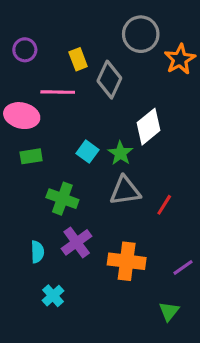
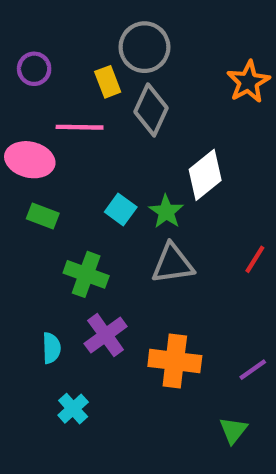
gray circle: (141, 34) -> (144, 47), moved
green rectangle: (31, 156) -> (43, 216), turned 30
red line: (164, 205) -> (255, 259), moved

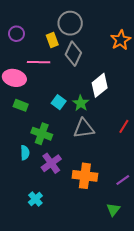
cyan semicircle: (51, 348) -> (25, 153), moved

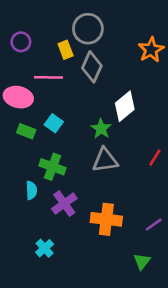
cyan square: (59, 102) -> (54, 123), moved

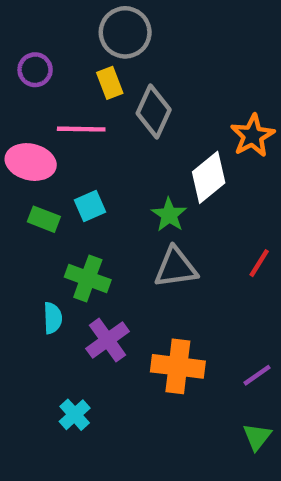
gray circle: (88, 29) -> (125, 32), moved
orange star: (151, 50) -> (253, 136), moved
cyan square: (54, 123) -> (90, 206), turned 30
green triangle: (142, 261) -> (257, 437), moved

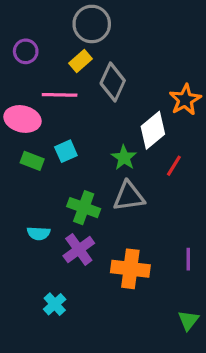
yellow rectangle: (110, 83) -> (80, 61), turned 70
red line: (259, 263) -> (174, 166), moved
green cross: (88, 278) -> (84, 208), moved
cyan semicircle: (53, 318) -> (39, 233), turned 95
purple line: (257, 375) -> (188, 259), moved, turned -55

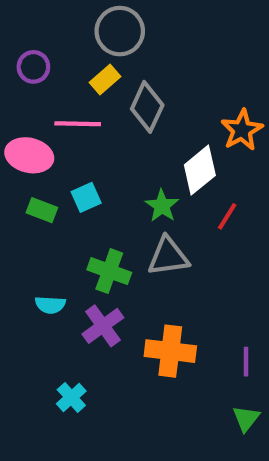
purple line: (188, 259) -> (246, 362), moved

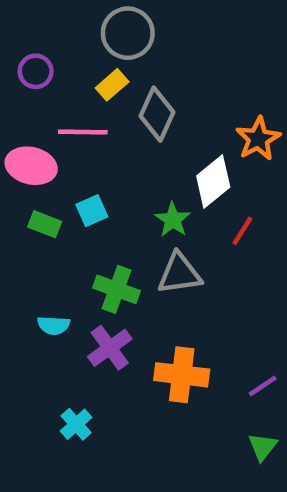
purple line: (246, 362) -> (263, 386), turned 56

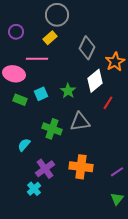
gray diamond: (157, 114) -> (87, 48), moved
green star: (173, 220) -> (68, 91), moved
cyan semicircle: (54, 325) -> (24, 145), turned 128
purple cross: (110, 348) -> (45, 169), moved

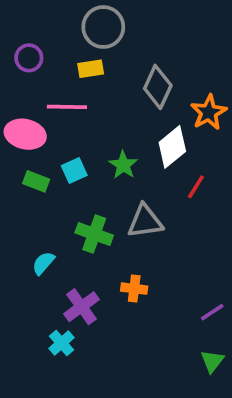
yellow rectangle: (50, 38) -> (91, 69), turned 32
orange cross: (81, 167) -> (134, 289), moved, size x0.6

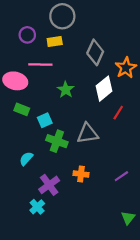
purple circle: (29, 58) -> (27, 35), moved
green star: (123, 165) -> (66, 90), moved
cyan square: (74, 170) -> (45, 120), moved
purple line: (212, 312) -> (121, 176), moved

